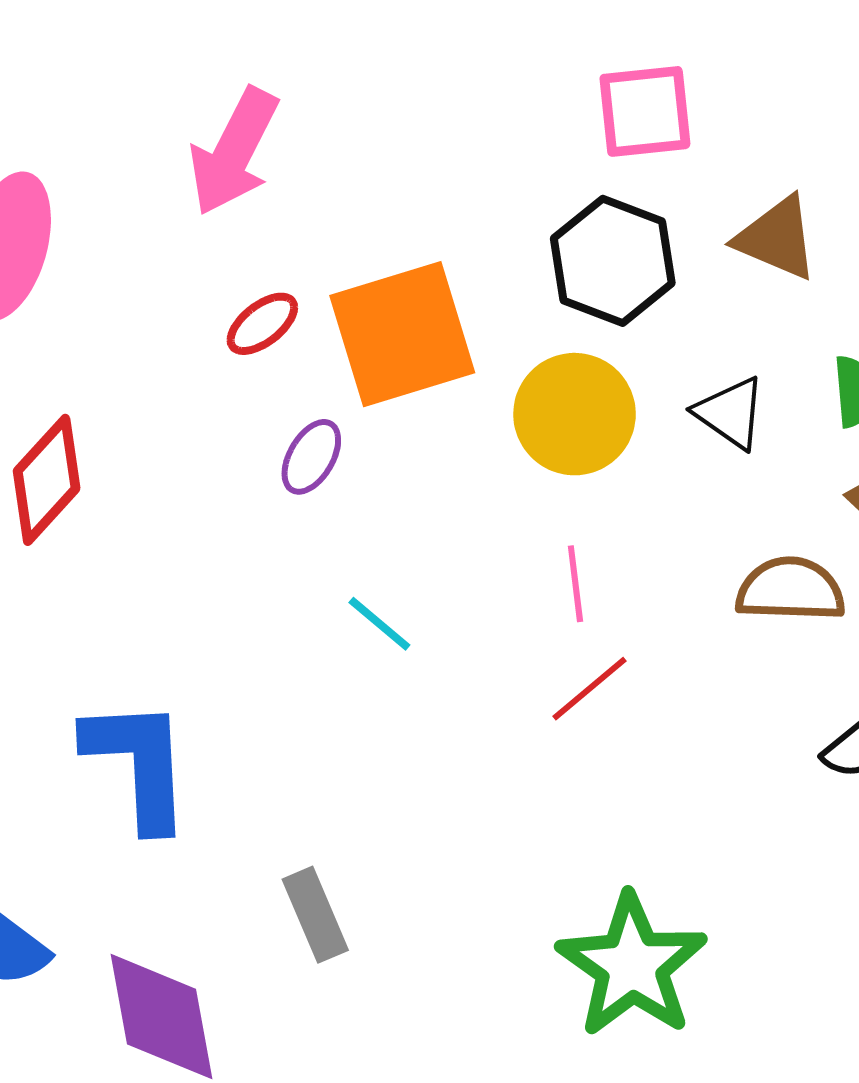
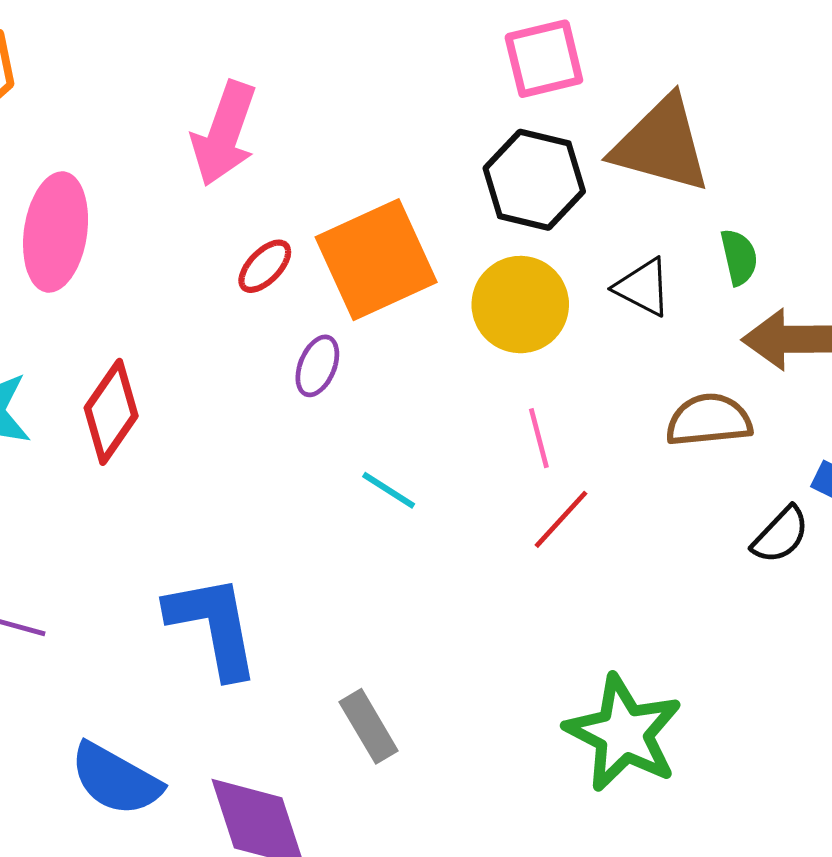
brown triangle: (777, 238) -> (661, 145), size x1.5

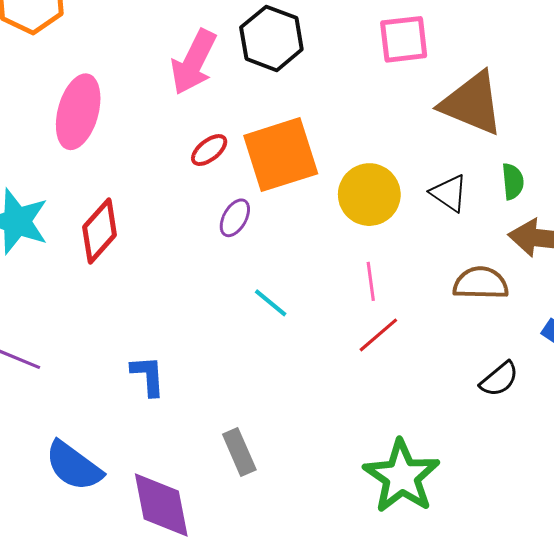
black hexagon: (534, 180) -> (271, 38), moved
black semicircle: (781, 535) -> (499, 379), moved
blue L-shape: (213, 626) -> (148, 376), size x0.6

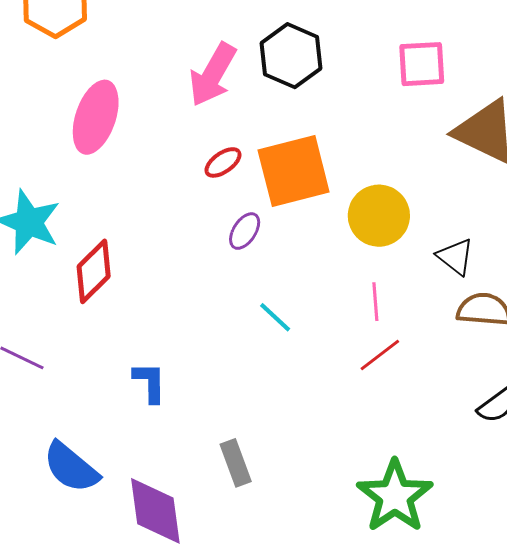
black triangle: (449, 193) -> (455, 257), moved
red diamond: (100, 231) -> (94, 271), moved

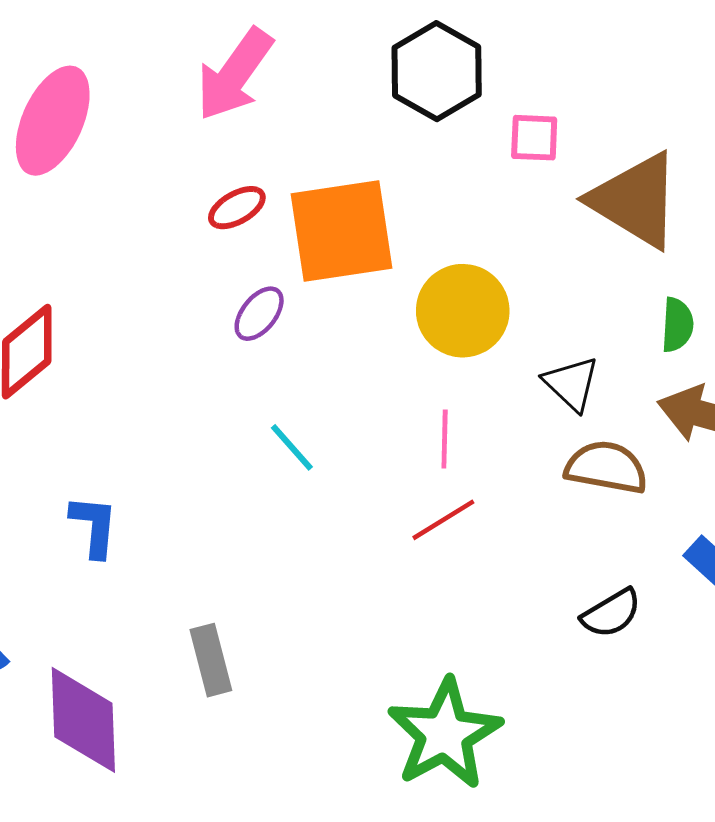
black hexagon: (291, 56) -> (437, 71), moved
pink square: (422, 64) -> (534, 138), moved, size x0.7

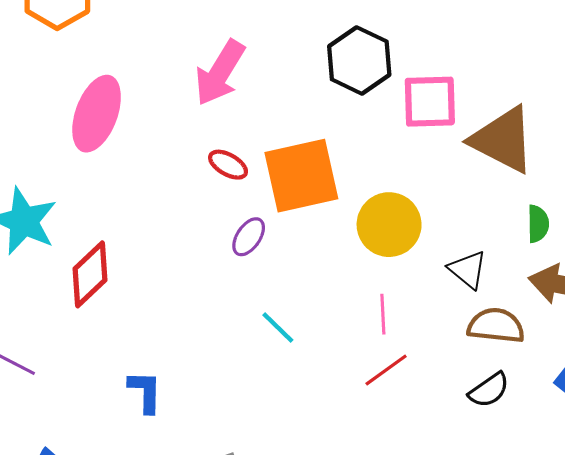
pink square: (534, 138) -> (430, 102), size x1.6
red ellipse: (237, 208) -> (228, 165), turned 63
black semicircle: (611, 613) -> (489, 390), moved

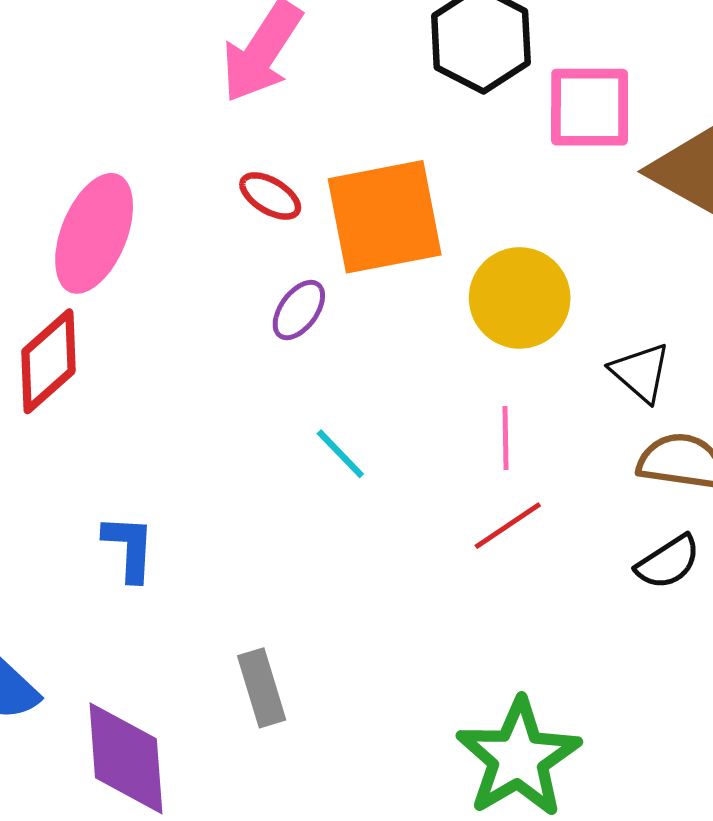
pink ellipse: (97, 114) -> (94, 233), moved

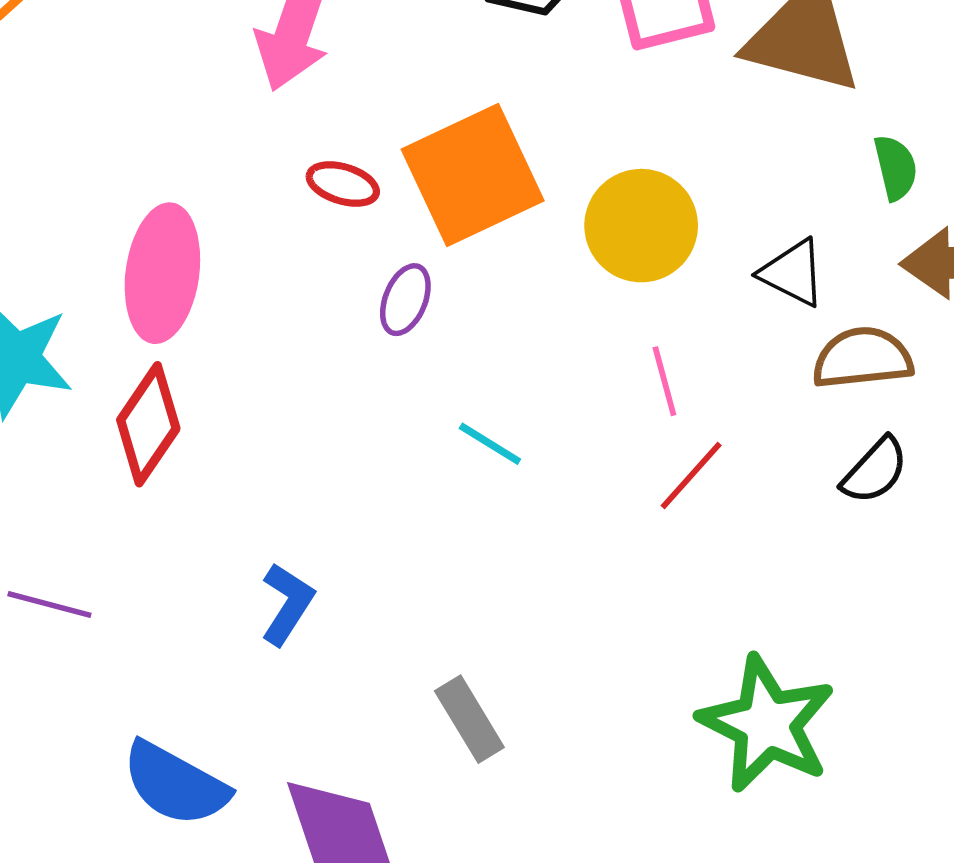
blue L-shape: (129, 548) -> (287, 604), turned 44

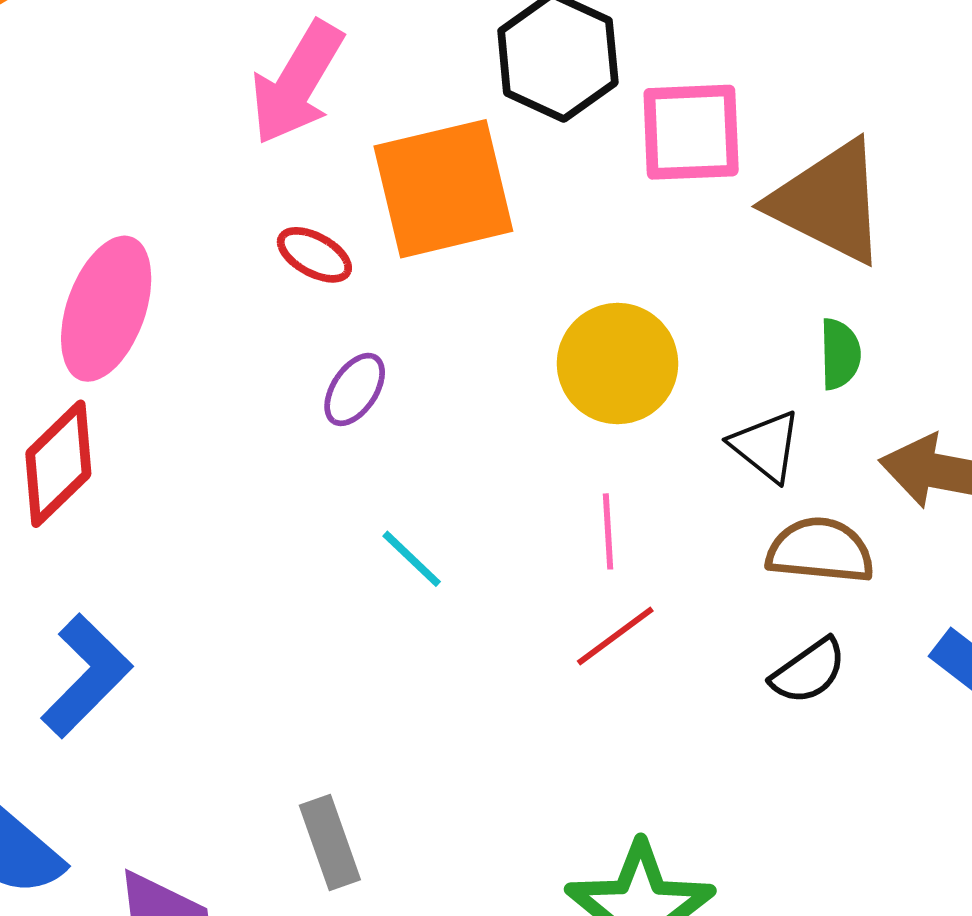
green semicircle: (896, 168) -> (840, 354), moved
orange square: (473, 175) -> (443, 189), moved
blue L-shape: (287, 604) -> (86, 676), moved, size x1.4

